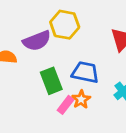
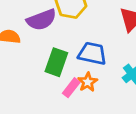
green rectangle: (51, 81) -> (56, 62), turned 40

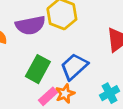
blue trapezoid: (92, 53) -> (74, 67), turned -64

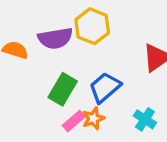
cyan cross: (110, 93) -> (145, 119), turned -30

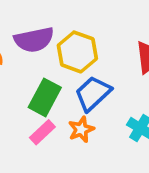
yellow hexagon: (92, 26) -> (77, 52), moved
pink rectangle: (74, 121) -> (42, 132), moved

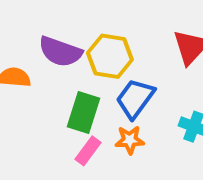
purple semicircle: (34, 40) -> (60, 52), turned 42
orange star: (81, 129) -> (130, 140), turned 30

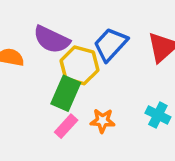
yellow hexagon: (110, 56) -> (79, 65), moved
blue trapezoid: (135, 98) -> (111, 44), moved

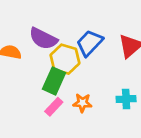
cyan cross: (158, 115) -> (126, 99), turned -30

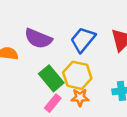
yellow hexagon: (65, 59) -> (77, 75), moved
green rectangle: (54, 81) -> (51, 78), turned -60

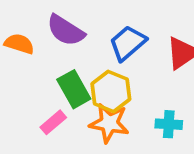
orange star: (80, 97) -> (109, 123), size x1.5
pink rectangle: (53, 103) -> (53, 122), moved

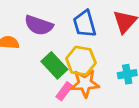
blue trapezoid: (128, 43) -> (85, 24), turned -52
pink rectangle: (53, 122) -> (64, 91), moved

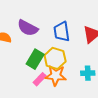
green rectangle: (54, 65) -> (35, 59), turned 66

